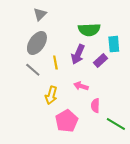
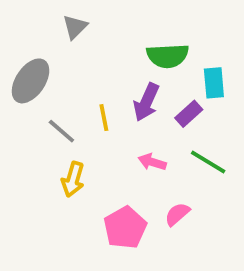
gray ellipse: (37, 43) -> (31, 81), moved
yellow arrow: (51, 95) -> (73, 179), moved
pink semicircle: (95, 106) -> (177, 214), moved, turned 48
green line: (116, 124) -> (208, 162), moved

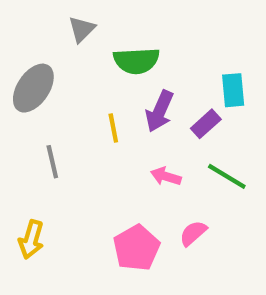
green semicircle: (168, 56) -> (136, 61), moved
gray line: (61, 131) -> (52, 162), moved, turned 36
yellow arrow: (73, 179) -> (31, 239), moved

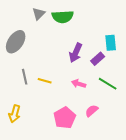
green semicircle: (136, 61) -> (63, 17), moved
yellow line: (113, 128) -> (45, 81), moved, turned -64

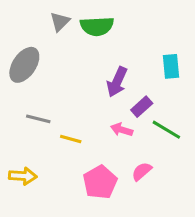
purple rectangle: (98, 59) -> (142, 107), moved
gray line: (25, 77) -> (38, 119), turned -63
yellow line: (45, 81) -> (71, 139), moved
yellow arrow: (15, 114) -> (23, 176), turned -102

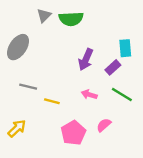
purple rectangle: (142, 107) -> (113, 67), moved
yellow arrow: (23, 176) -> (17, 128), turned -48

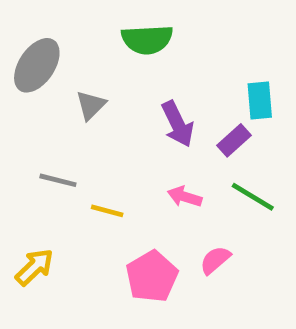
gray triangle: (44, 15) -> (91, 105), moved
gray ellipse: (18, 47) -> (37, 65), moved
purple arrow: (86, 59) -> (178, 124), turned -50

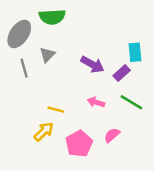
green semicircle: (147, 40) -> (52, 17), moved
purple arrow: (178, 124) -> (92, 64), turned -35
gray line: (58, 180) -> (24, 68), moved, turned 60
yellow arrow: (34, 267) -> (44, 131), moved

